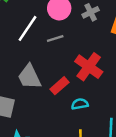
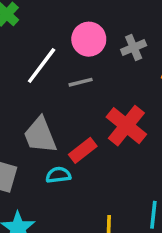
cyan semicircle: (80, 104) -> (58, 175), moved

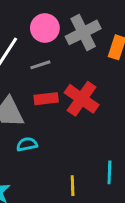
gray cross: (134, 47) -> (83, 32), size x1.6
red rectangle: (83, 150) -> (46, 99), moved, turned 35

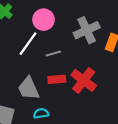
pink circle: (45, 28) -> (44, 20), moved

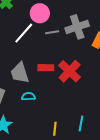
gray line: (53, 54) -> (52, 32), moved

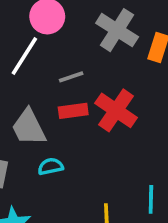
gray cross: (77, 27) -> (117, 30), turned -30
gray line: (52, 32) -> (71, 77), moved

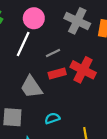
cyan semicircle: (51, 166) -> (52, 118), moved

